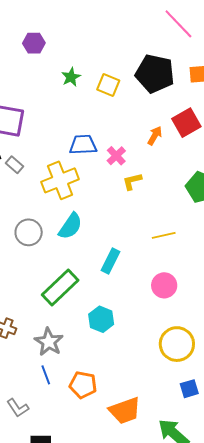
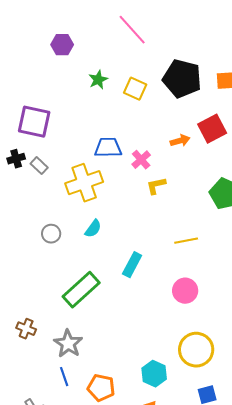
pink line: (178, 24) -> (132, 30), moved
orange arrow: (155, 136) -> (180, 141), turned 42
cyan semicircle: (70, 226) -> (93, 229), size x0.7
gray circle: (29, 232) -> (51, 234), size x0.7
cyan hexagon: (101, 319) -> (154, 374), moved

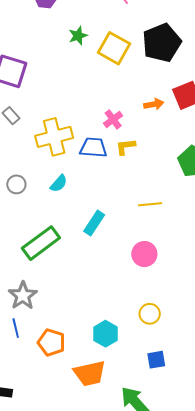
black pentagon: (182, 79) -> (162, 43), turned 30
yellow square: (135, 89) -> (114, 48), size x1.4
blue trapezoid: (108, 148) -> (93, 148), moved
yellow circle: (196, 350) -> (150, 314), size x0.6

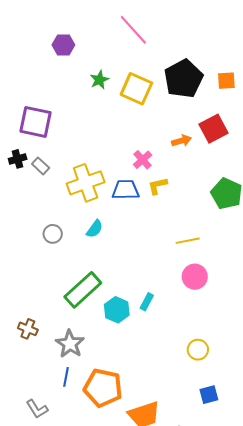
cyan rectangle: (94, 223) -> (147, 302), moved, size x0.7
pink circle: (144, 254) -> (195, 277), moved
blue line: (16, 328) -> (66, 377), turned 30
cyan hexagon: (106, 334) -> (117, 310), moved
orange pentagon: (51, 343) -> (103, 388), size x1.4

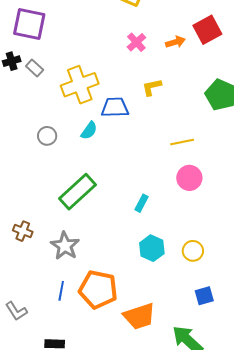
pink cross: (143, 160) -> (136, 42), moved
blue trapezoid: (126, 190) -> (115, 107), moved
cyan hexagon: (117, 310) -> (152, 248), moved
blue line: (66, 377) -> (61, 291), moved
gray L-shape: (37, 409) -> (16, 311), moved

